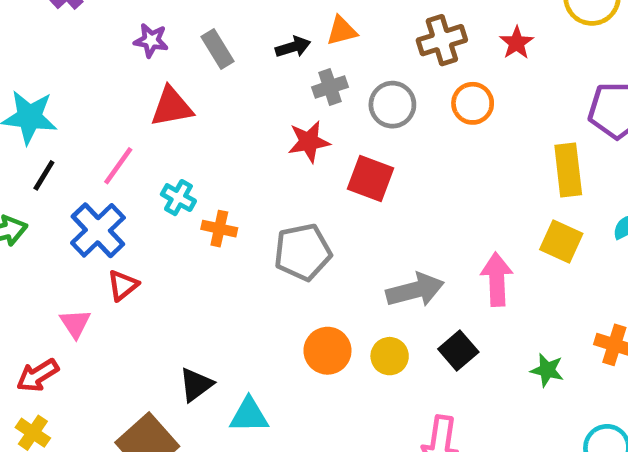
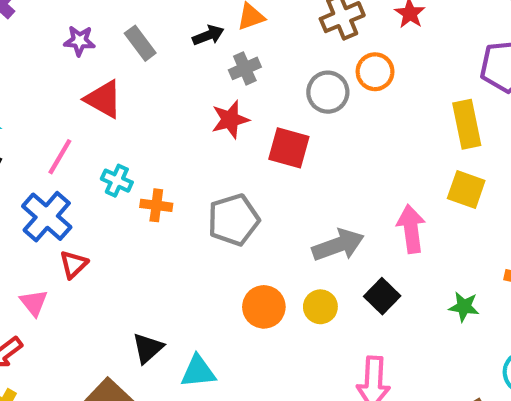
gray circle: (392, 105) -> (328, 92), moved
red triangle: (172, 107) -> (103, 99), turned 45

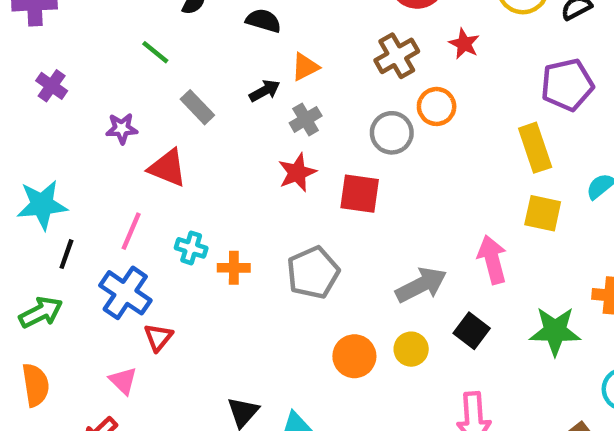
purple star: (80, 41) -> (122, 128), moved
green star: (464, 307) -> (555, 331), size x1.6

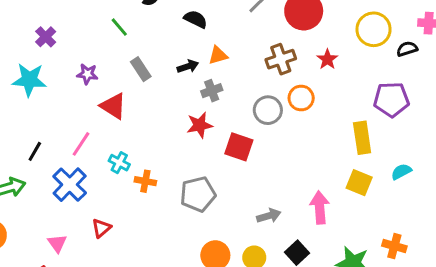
cyan star: (42, 205) -> (29, 80), moved
gray arrow: (421, 285) -> (269, 216), size x0.7
red triangle: (158, 337) -> (101, 228), moved

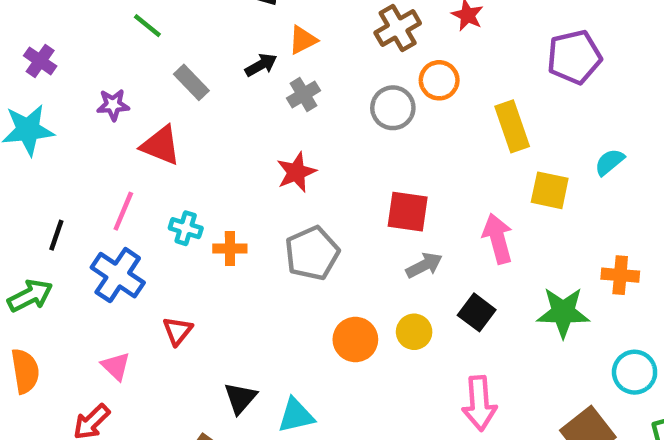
red star: (200, 125) -> (296, 172), moved
yellow rectangle: (362, 138) -> (512, 126), moved
red square: (239, 147) -> (408, 212), moved

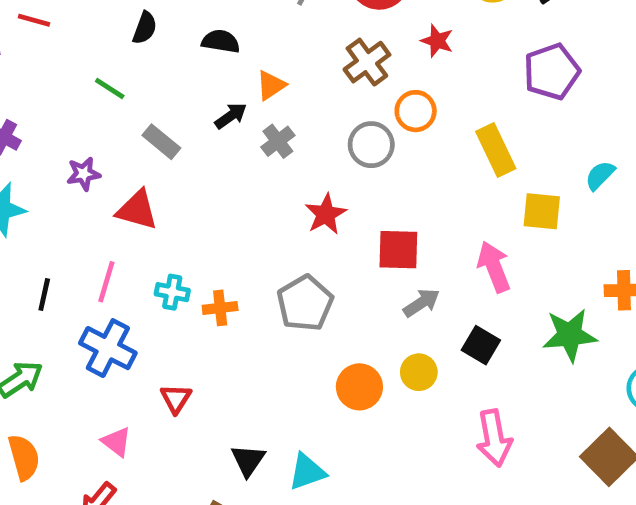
red star: (296, 172) -> (326, 214), moved
black line: (56, 235) -> (44, 295), moved

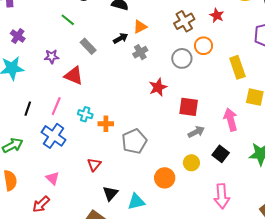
gray pentagon: (305, 303) -> (134, 141), moved
orange circle: (359, 387) -> (165, 178), moved
red triangle: (176, 399) -> (94, 165), moved

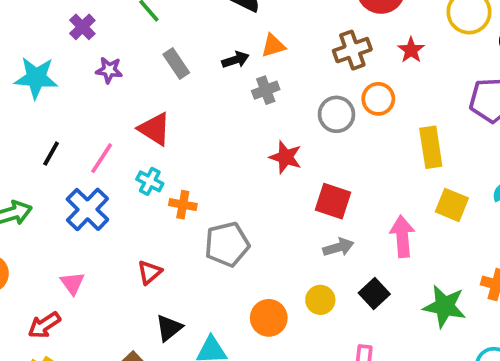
purple cross: (18, 36) -> (82, 27), moved
red triangle: (74, 76) -> (155, 129), moved
red star: (158, 87) -> (286, 157), turned 30

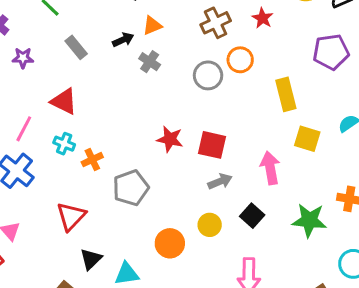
gray cross: (266, 90) -> (150, 62), turned -30
red star: (286, 157) -> (170, 139), moved
orange cross: (183, 205) -> (92, 160), turned -30
red triangle: (150, 272) -> (71, 216), size x1.5

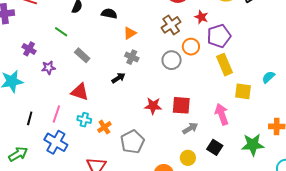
black arrow: (123, 40) -> (118, 78), moved
purple pentagon: (331, 52) -> (219, 36), moved

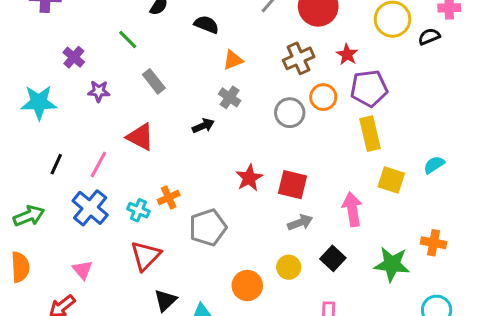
red star: (153, 106) -> (249, 178), turned 30
cyan cross: (84, 120) -> (138, 210), moved

